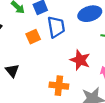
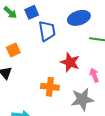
orange square: (33, 37) -> (13, 50), moved

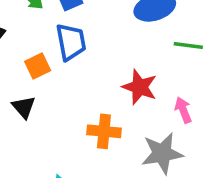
blue trapezoid: (47, 31) -> (71, 42), moved

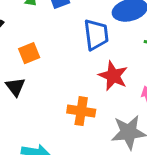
blue trapezoid: (71, 42) -> (96, 35), moved

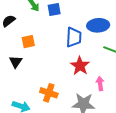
orange cross: (81, 111) -> (49, 93), moved

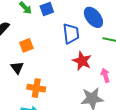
blue ellipse: (98, 25) -> (93, 17), turned 65
orange cross: (49, 93) -> (36, 88), moved

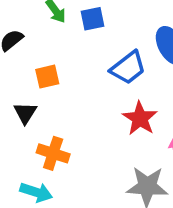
blue trapezoid: (71, 33) -> (128, 68), turned 50

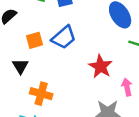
blue trapezoid: (128, 68) -> (64, 37), moved

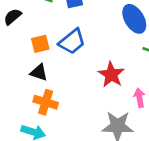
black triangle: (20, 66) -> (39, 72), moved, turned -42

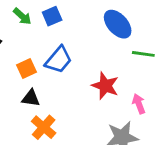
orange cross: (46, 102) -> (44, 127), turned 35

